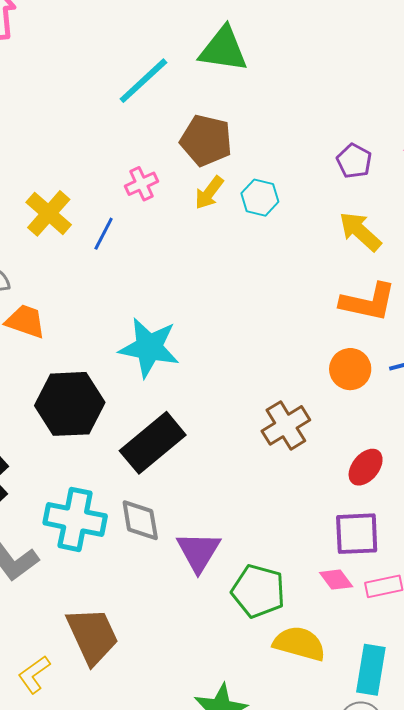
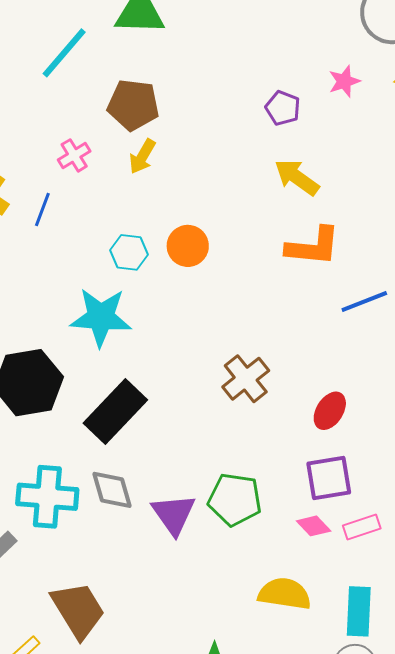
cyan hexagon: (260, 198) -> (129, 252), moved
orange circle: (350, 369) -> (188, 246), moved
green pentagon: (258, 591) -> (235, 500), moved

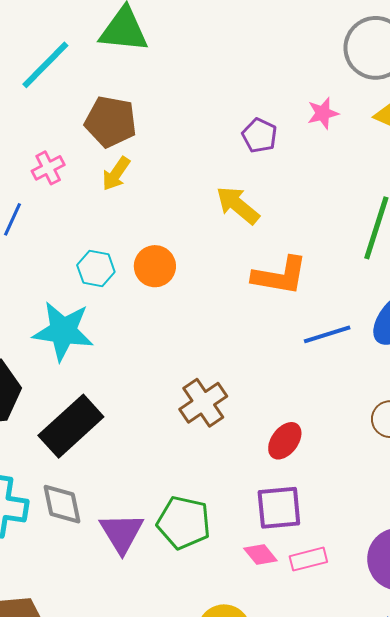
yellow arrow: (297, 177) -> (238, 205), moved

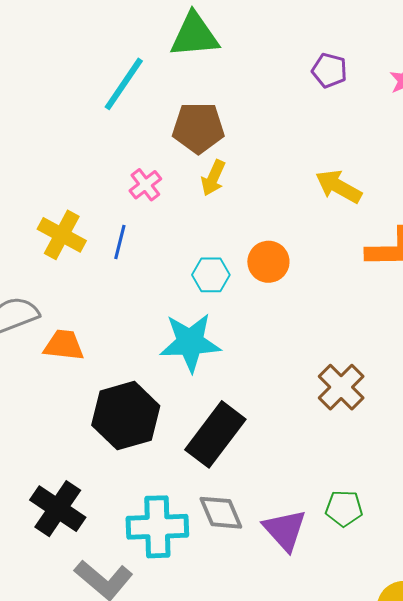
purple pentagon: (260, 135) -> (329, 70), moved
green pentagon: (184, 523) -> (344, 508), size x0.7

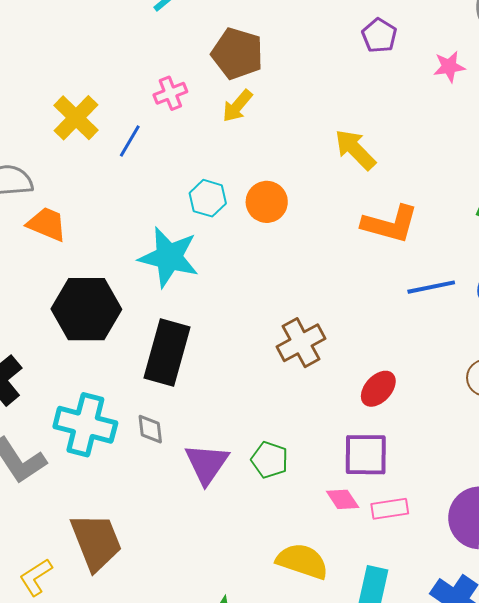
black rectangle: (215, 434) -> (167, 353), turned -38
gray diamond: (221, 513) -> (150, 429), size x0.7

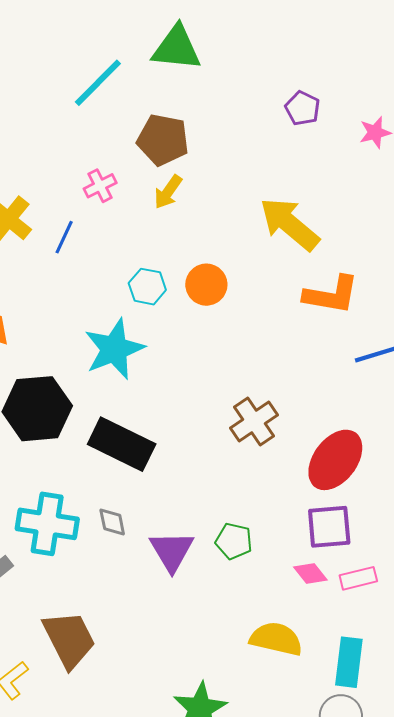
yellow arrow: (355, 150) -> (289, 224), size x1.4
cyan star: (169, 257) -> (114, 349), turned -30
black rectangle: (167, 353) -> (122, 444), turned -74
red ellipse: (378, 389) -> (335, 460), size x1.6

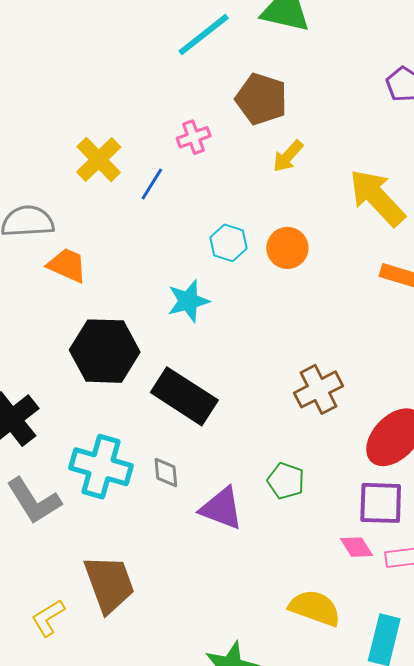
yellow arrow: (168, 192) -> (288, 156), moved
cyan star: (114, 349) -> (188, 301), size x0.7
green pentagon: (234, 541) -> (286, 481), moved
purple triangle: (172, 551) -> (221, 508), turned -45

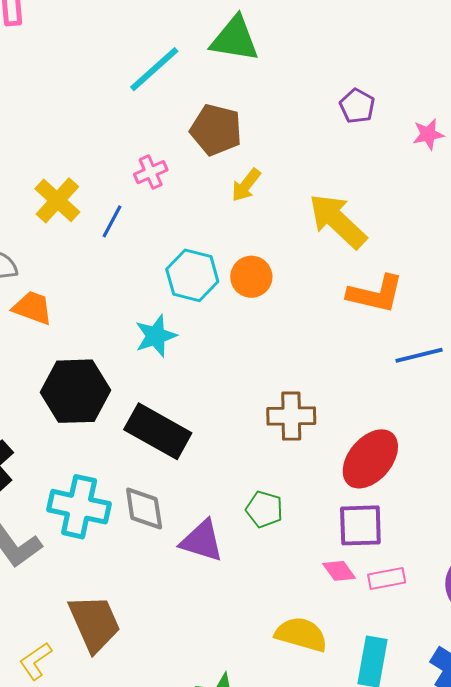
cyan hexagon: (229, 243) -> (192, 275), size x1.4
brown cross: (318, 389) -> (291, 416), turned 30
gray diamond: (166, 473) -> (144, 508), size x1.5

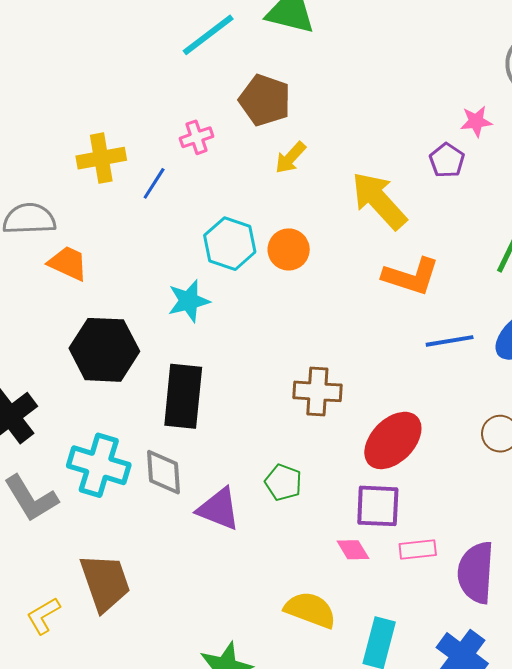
purple pentagon: (357, 106) -> (447, 160), moved
yellow cross: (57, 200) -> (101, 158), turned 33
black rectangle: (158, 431) -> (183, 396), turned 62
pink rectangle: (387, 578) -> (418, 549), moved

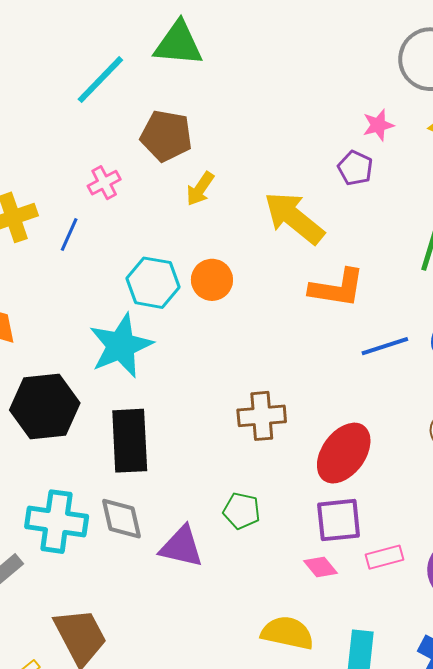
cyan star: (189, 301) -> (121, 346), size x1.5

